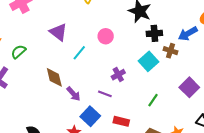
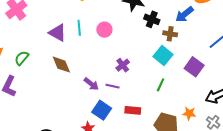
black cross: (154, 33) -> (152, 19), turned 35
cyan line: (79, 53) -> (79, 28), moved, turned -35
cyan square: (149, 61) -> (163, 55), moved
brown diamond: (54, 77) -> (61, 65), moved
purple arrow: (73, 94) -> (91, 84), moved

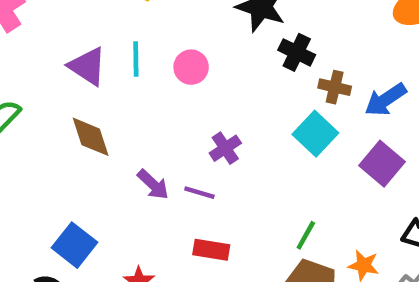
blue arrow: (184, 14) -> (386, 100), moved
green line: (161, 85) -> (306, 235), moved
blue square: (102, 110) -> (75, 245), moved
red rectangle: (133, 110) -> (211, 250), moved

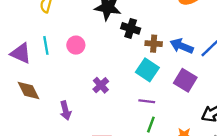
blue arrow: (386, 100) -> (182, 46), turned 65
purple arrow: (153, 184) -> (66, 110), turned 42
purple line: (199, 193) -> (147, 101), moved

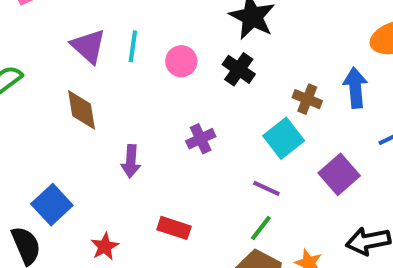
black cross: (131, 28) -> (239, 69), moved
blue arrow: (182, 46) -> (355, 88), moved, turned 45

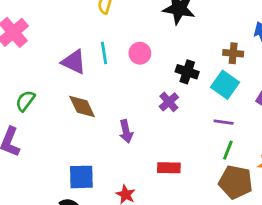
black cross: (239, 69) -> (187, 72), moved
blue square: (52, 205) -> (81, 177), turned -32

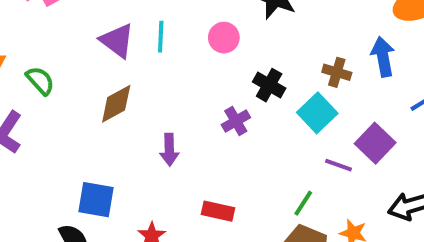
pink circle: (140, 53) -> (224, 38), moved
green semicircle: (25, 101) -> (40, 81), turned 90
brown diamond: (82, 107) -> (116, 104), turned 76
purple line: (224, 122) -> (339, 165), moved

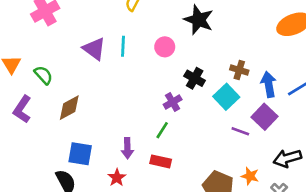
blue arrow: (383, 57) -> (269, 84), moved
brown diamond: (116, 104) -> (69, 108), moved
purple arrow: (169, 150) -> (127, 148), moved
green line: (303, 203) -> (162, 130), moved

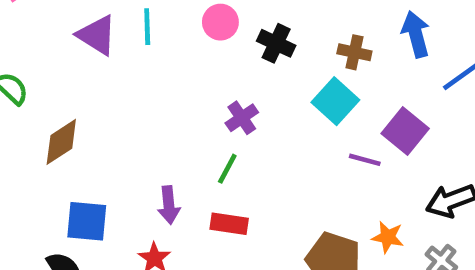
black cross: (195, 78) -> (276, 43), moved
blue arrow: (269, 84) -> (416, 34), moved

